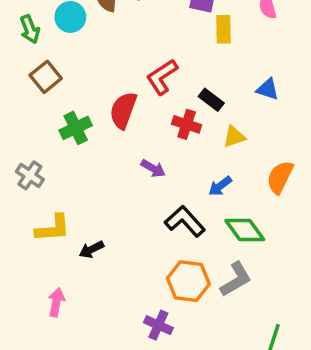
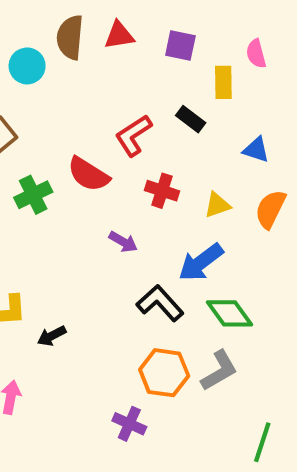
yellow rectangle: (224, 29) -> (223, 82), moved
black rectangle: (211, 100) -> (191, 119), moved
red semicircle: (123, 110) -> (88, 174), turned -78
orange semicircle: (280, 177) -> (270, 209), moved
blue arrow: (220, 186) -> (201, 262), size x1.6

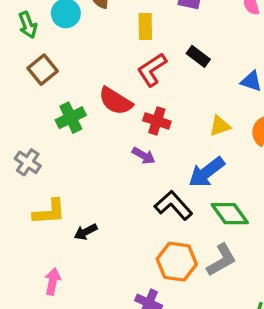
yellow rectangle: (223, 82) -> (145, 27), moved
red cross: (162, 191) -> (157, 121), moved

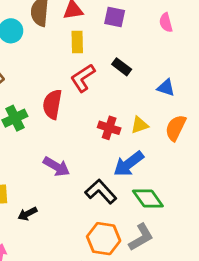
red semicircle: (115, 101) -> (52, 104), turned 68
red cross: (157, 121) -> (109, 128), moved
purple arrow: (144, 156) -> (56, 167), moved, size x1.4

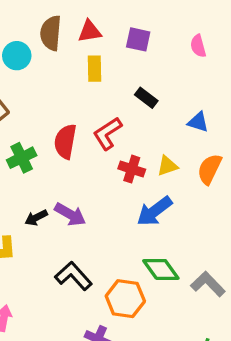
red L-shape: (83, 78) -> (107, 133), moved
black L-shape: (101, 192) -> (73, 276), moved
green diamond: (148, 198) -> (161, 269), moved
black arrow: (27, 214) -> (36, 218), moved
gray L-shape: (141, 237) -> (208, 284), moved, turned -104

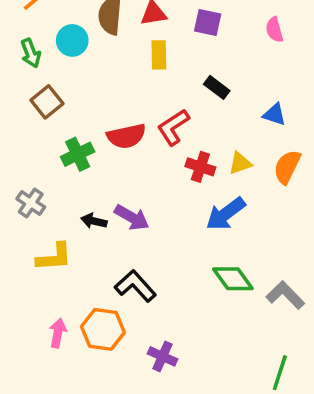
red semicircle: (65, 142) -> (126, 136), turned -112
black arrow: (36, 218) -> (94, 221), turned 40
orange hexagon: (125, 299) -> (103, 329), moved

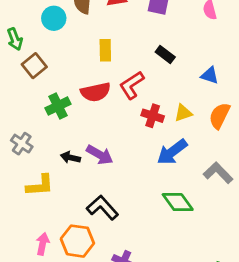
green arrow: (31, 53) -> (15, 39), moved
yellow rectangle: (159, 55) -> (105, 50), moved
gray L-shape: (285, 295) -> (218, 173), moved

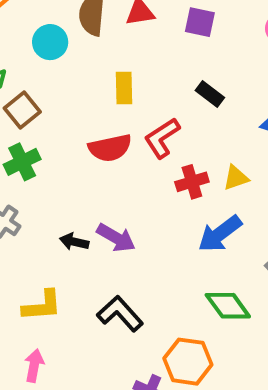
green cross: (58, 106) -> (22, 162), moved
red cross: (153, 116) -> (192, 182), turned -35
yellow L-shape: (40, 185) -> (42, 306), moved
orange hexagon: (77, 241) -> (188, 362), moved

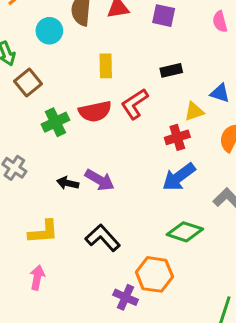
black rectangle: (210, 94) -> (171, 70), turned -50
green cross: (22, 162) -> (55, 122), moved
yellow triangle: (236, 178) -> (194, 111), moved
red cross: (192, 182) -> (177, 137), moved
green diamond: (228, 306) -> (185, 232), turned -36

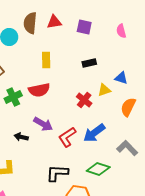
red L-shape: (135, 104) -> (67, 137), moved
red cross: (177, 137) -> (84, 100), moved, turned -35
purple arrow: (100, 180) -> (43, 124), moved
black L-shape: (103, 238) -> (57, 173), moved, turned -45

